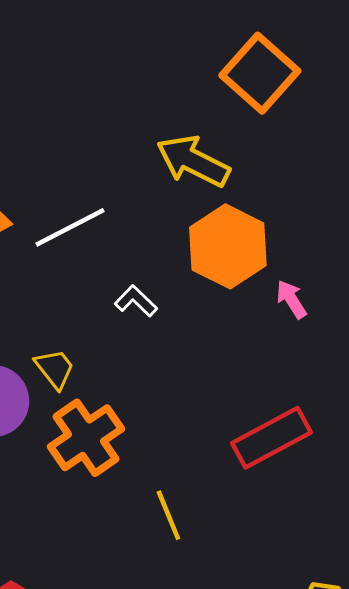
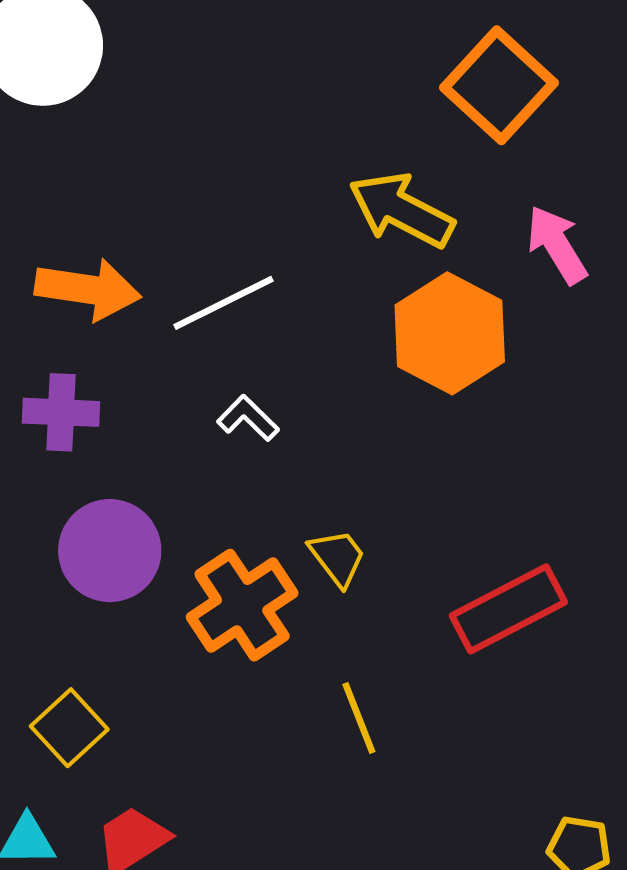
pink arrow: (291, 299) -> (557, 245), moved, size x1.4
white L-shape: (136, 301) -> (248, 418), moved
yellow trapezoid: (55, 369) -> (337, 558), moved

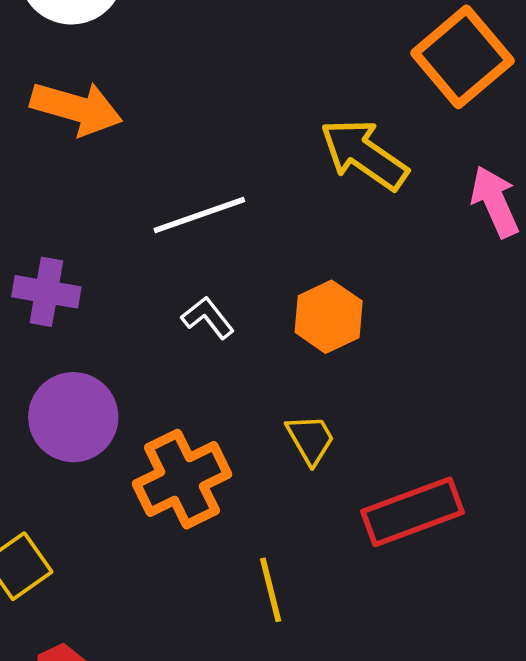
orange arrow: (88, 289) -> (76, 108), moved
orange hexagon: (450, 333) -> (329, 317), moved, size x0.7
yellow trapezoid: (337, 558) -> (310, 439), moved

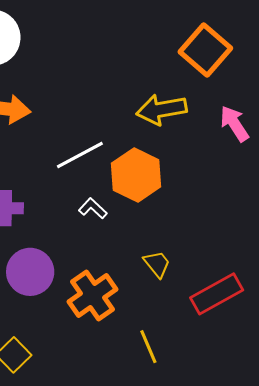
yellow arrow: (364, 154) -> (162, 110), turned -36
orange hexagon: (329, 317) -> (136, 175), moved, size x1.4

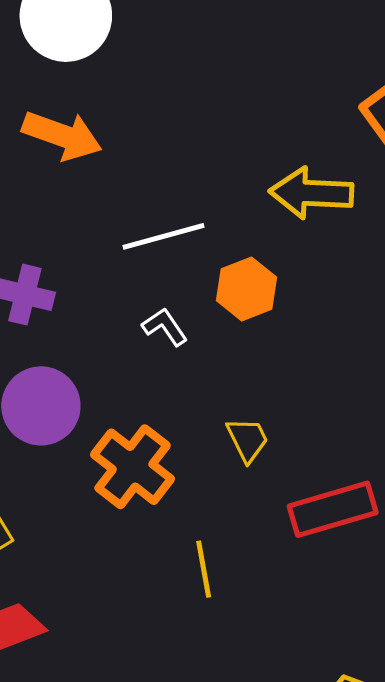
orange hexagon: (136, 175) -> (247, 289), size x0.7
orange cross: (93, 296) -> (133, 467), turned -30

